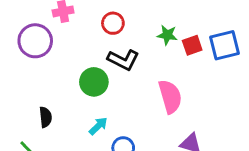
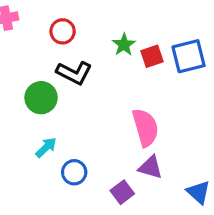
green star: (167, 35) -> (124, 45), turned 30
pink semicircle: (170, 97) -> (145, 128), moved

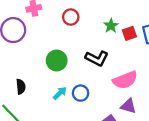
black L-shape: (74, 73) -> (97, 58), moved
pink semicircle: (145, 128) -> (125, 80), turned 85
blue circle: (74, 172) -> (81, 93), moved

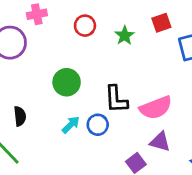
green star: (111, 26) -> (125, 36), moved
red square: (129, 33) -> (161, 23), moved
black L-shape: (97, 58) -> (116, 99), moved, turned 60

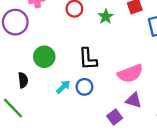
green circle: (67, 82) -> (44, 57), moved
black L-shape: (116, 99) -> (88, 59), moved

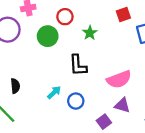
green star: (106, 17) -> (90, 33), moved
green circle: (44, 57) -> (48, 36), moved
blue circle: (84, 87) -> (76, 101), moved

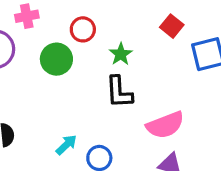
red square: (123, 14) -> (172, 26), turned -32
black L-shape: (78, 65) -> (119, 92), moved

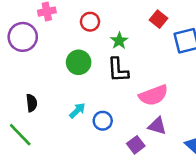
green circle: (56, 59) -> (79, 62), moved

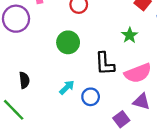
green star: (119, 41) -> (130, 35), moved
black L-shape: (118, 70) -> (105, 64), moved

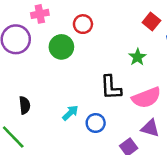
green circle: (68, 42) -> (61, 47), moved

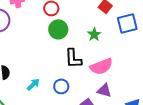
green circle: (61, 47) -> (58, 29), moved
cyan arrow: (70, 113) -> (33, 84), moved

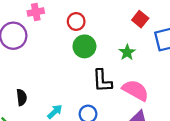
pink semicircle: (101, 66) -> (135, 90), turned -130

